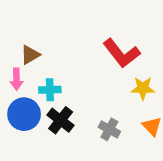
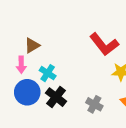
cyan cross: (50, 90) -> (48, 73), turned 35

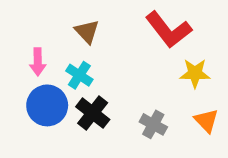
brown triangle: (32, 45) -> (87, 32), moved, turned -42

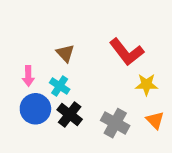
gray cross: (153, 124) -> (115, 123), size x1.4

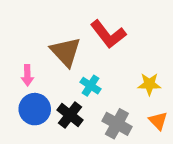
red L-shape: (127, 52) -> (108, 34), moved
brown triangle: (65, 53) -> (66, 52), size x1.6
cyan cross: (60, 86) -> (91, 86), moved

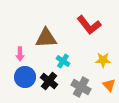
red L-shape: (108, 34) -> (89, 25), moved
brown triangle: (66, 52) -> (46, 38), turned -50

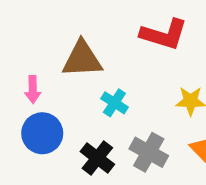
red L-shape: (89, 25) -> (164, 34), turned -35
black cross: (49, 81) -> (97, 158), moved

